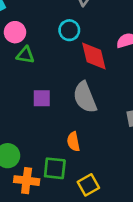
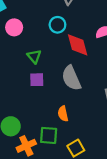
green triangle: (25, 55) -> (34, 56), moved, turned 40
orange cross: (27, 181) -> (26, 146), turned -30

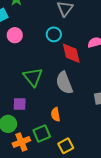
green triangle: (34, 56) -> (33, 77), moved, size x1.5
purple square: (37, 80) -> (20, 104), moved
green square: (49, 135) -> (42, 134), turned -30

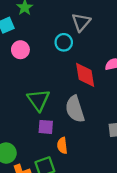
cyan circle: (54, 34) -> (64, 42), moved
purple square: (20, 104) -> (46, 127), moved

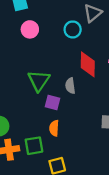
gray semicircle: (75, 109) -> (70, 86), moved, size x0.6
purple square: (46, 127) -> (53, 102), moved

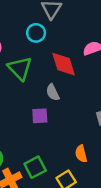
green triangle: (39, 81) -> (20, 68), moved
orange semicircle: (54, 128) -> (81, 154), moved

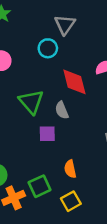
green triangle: (20, 68) -> (31, 102), moved
orange semicircle: (81, 154) -> (70, 169), moved

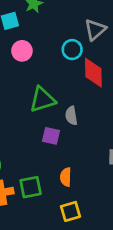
red diamond: (74, 82) -> (93, 73), moved
green triangle: (31, 102) -> (42, 100), turned 40
yellow square: (71, 201) -> (71, 211), moved

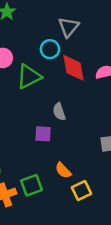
green triangle: (42, 100) -> (29, 77), moved
orange semicircle: (66, 177) -> (63, 170), turned -36
yellow square: (71, 211) -> (82, 190), moved

